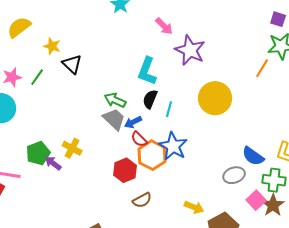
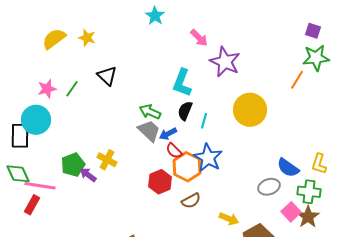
yellow star: (52, 46) -> (87, 38), moved
brown semicircle: (142, 200) -> (191, 201), moved

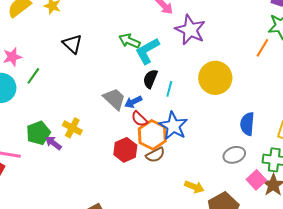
cyan L-shape: (182, 83) -> (147, 51), turned 40
green line: (72, 89) -> (33, 76), moved
green arrow: (150, 112) -> (129, 41), moved
blue semicircle: (288, 168) -> (247, 124), moved, turned 60
brown semicircle: (191, 201) -> (155, 155), moved

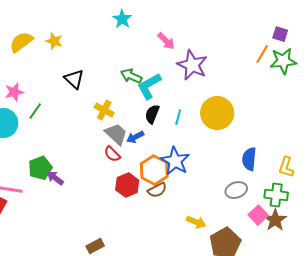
orange line: (262, 48) -> (262, 54), moved
cyan line: (169, 89) -> (178, 117), moved
red semicircle: (139, 119) -> (112, 154), moved
yellow cross: (72, 128) -> (104, 110), moved

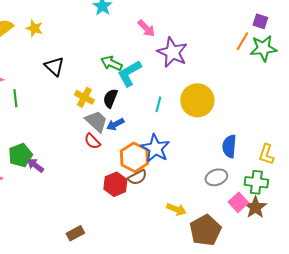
green line: (35, 111) -> (15, 98), turned -42
black semicircle: (152, 114) -> (110, 98), moved
red hexagon: (127, 185) -> (115, 184), moved

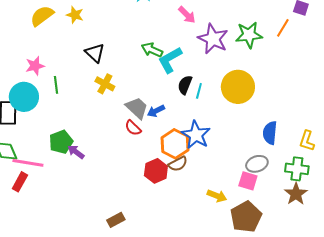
green star: (263, 48) -> (249, 35), moved
yellow cross: (84, 97) -> (105, 84), moved
black semicircle: (110, 98) -> (185, 85), moved
pink square: (238, 202) -> (248, 181), moved, turned -30

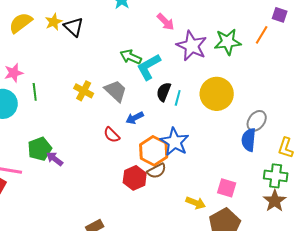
yellow star: (75, 15) -> (54, 22), turned 30
black triangle: (95, 53) -> (74, 27), moved
gray trapezoid: (137, 108) -> (116, 91), moved
gray ellipse: (257, 164) -> (257, 121), moved, turned -35

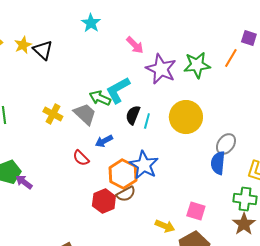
green arrow: (131, 57) -> (100, 98), moved

